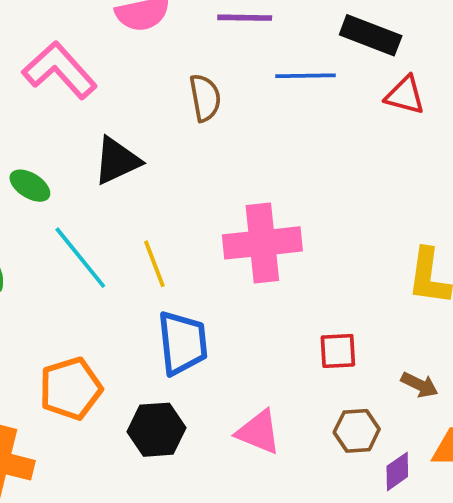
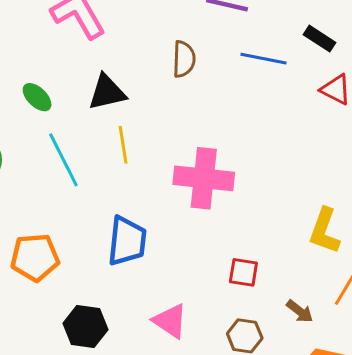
black rectangle: (371, 35) -> (319, 39), size x0.7
yellow line: (154, 264) -> (123, 145), moved
black hexagon: (157, 430) -> (85, 327), moved

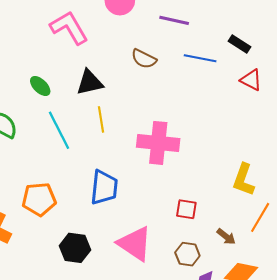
brown semicircle: (184, 59) -> (144, 59), turned 115
pink triangle: (170, 321) -> (135, 244), size x1.4

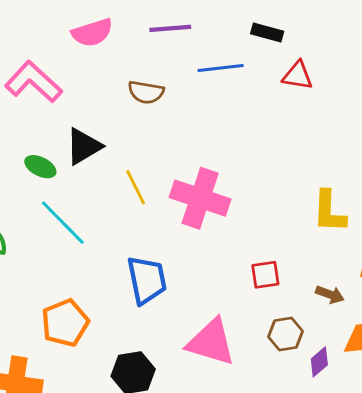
green ellipse: (40, 86) -> (40, 167), moved
yellow line: (101, 119) -> (136, 187), moved
pink cross: (158, 143) -> (200, 198), turned 30

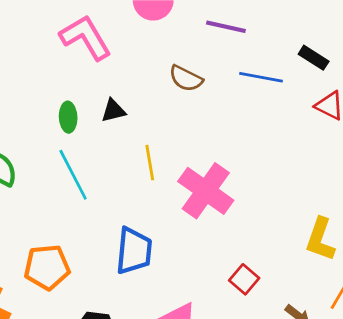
black triangle: (84, 146) -> (113, 111), size x0.7
green ellipse: (40, 167) -> (68, 117), turned 44
red square: (265, 275) -> (244, 279), turned 32

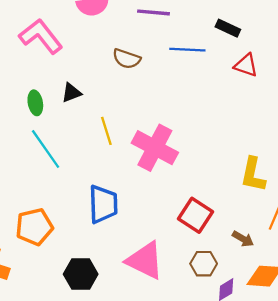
red square: (244, 279) -> (196, 215), size x1.4

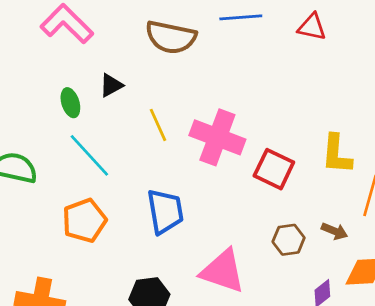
brown semicircle: (127, 59) -> (171, 37), size x1.5
red square: (196, 215) -> (274, 169), moved
orange pentagon: (34, 227) -> (84, 221), moved
brown hexagon: (204, 264) -> (289, 240), moved

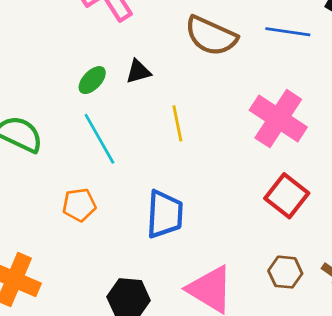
green ellipse: (70, 103) -> (92, 80), turned 48
pink cross: (217, 137) -> (278, 119), moved
orange pentagon: (84, 221) -> (79, 205), size x0.7

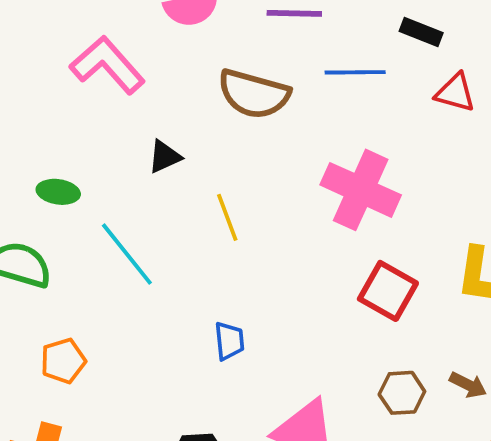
green ellipse: (92, 80) -> (58, 192), moved, turned 64
orange pentagon: (79, 205) -> (63, 361), moved
blue trapezoid: (165, 214) -> (229, 341), size x0.6

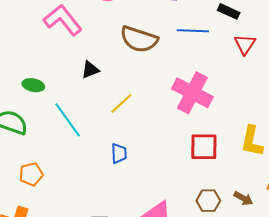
red triangle: (455, 93) -> (245, 44), turned 45
yellow line: (227, 217) -> (121, 103), turned 65
red square: (388, 291) -> (204, 147), turned -32
blue trapezoid: (229, 341) -> (119, 153), moved

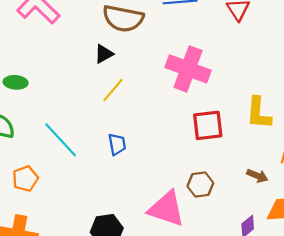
black triangle: (90, 70) -> (104, 54), moved
cyan line: (68, 120) -> (61, 140), moved
brown hexagon: (208, 201) -> (200, 185), moved

